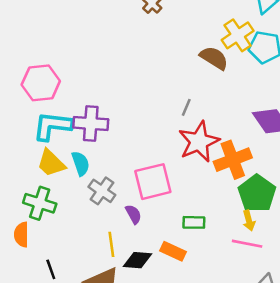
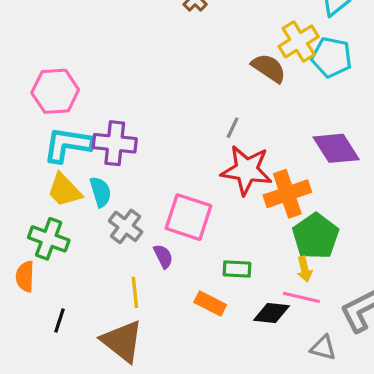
red star: (199, 142) -> (247, 170), turned 30
pink square: (153, 182) -> (188, 217), turned 30
black diamond: (138, 260) -> (271, 313), moved
black line: (51, 269) -> (59, 321), turned 36

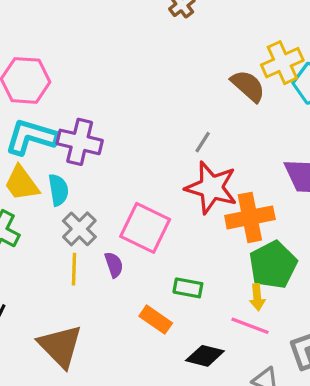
yellow line: (135, 292) -> (74, 269), moved
black diamond: (271, 313) -> (205, 356), moved

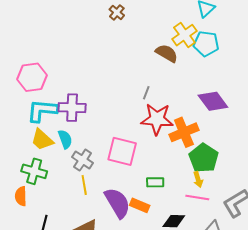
purple semicircle: (114, 265) -> (117, 203), moved, size x2.0

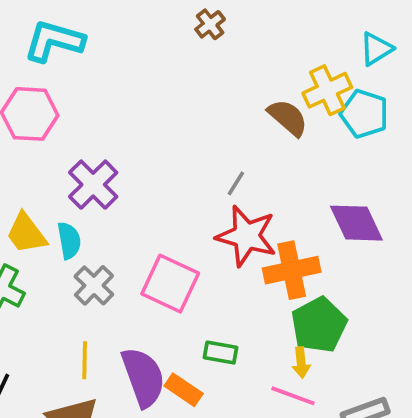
purple cross: (72, 108) -> (93, 185), turned 32
cyan L-shape: (42, 111) -> (54, 41), moved
yellow line: (84, 185) -> (85, 360), moved

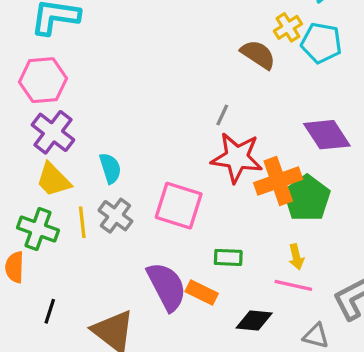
yellow cross: (327, 90) -> (288, 27), size x0.7
purple cross: (93, 185) -> (53, 132), moved
cyan semicircle: (69, 241) -> (110, 168), moved
green pentagon: (319, 325) -> (307, 198), moved
yellow line: (85, 360) -> (82, 222), moved

